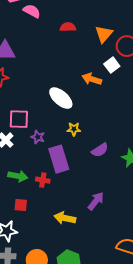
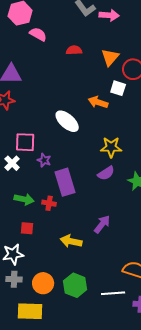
white square: (112, 65) -> (118, 88), turned -35
yellow star: (74, 129) -> (111, 147), moved, size x1.5

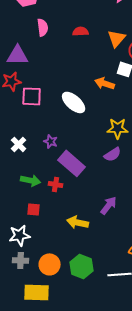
pink semicircle: (38, 34) -> (43, 27), moved, turned 54
pink square: (25, 142) -> (32, 96), moved
purple rectangle: (65, 182) -> (72, 163), turned -32

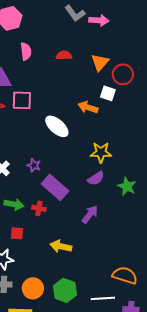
pink square: (32, 96) -> (22, 100), moved
purple arrow: (109, 205) -> (90, 214), moved

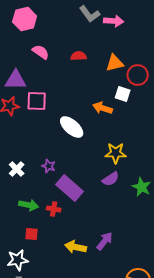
pink semicircle: (26, 51) -> (41, 52), turned -48
orange triangle: (100, 62) -> (115, 63), turned 36
purple arrow: (90, 214) -> (105, 241), moved

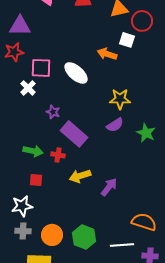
pink square: (37, 101) -> (41, 68), moved
white cross: (17, 169) -> (28, 88), moved
yellow arrow: (76, 247) -> (80, 176), moved, turned -30

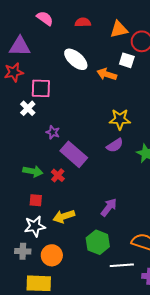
white ellipse: (76, 73) -> (76, 59), moved
red cross: (58, 155) -> (58, 175), turned 32
yellow arrow: (80, 176) -> (64, 216), moved
white star: (22, 206) -> (35, 226), moved
green hexagon: (84, 237) -> (98, 242), moved

